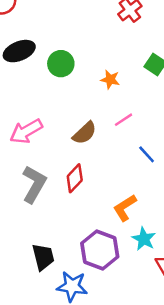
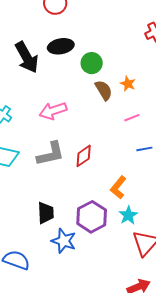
brown semicircle: (85, 133) -> (104, 90), moved, turned -90
blue line: (147, 154) -> (144, 149), turned -70
gray L-shape: (34, 184) -> (51, 154), turned 36
orange L-shape: (125, 208) -> (118, 187), turned -30

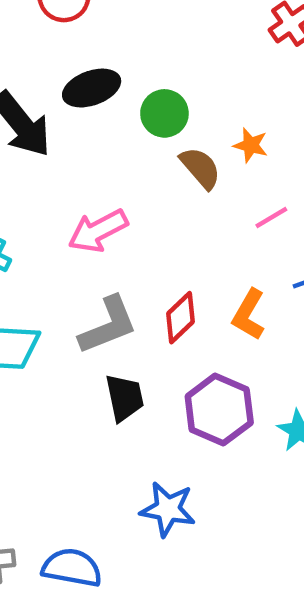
orange L-shape: (118, 187) -> (249, 315), moved
black trapezoid: (46, 213) -> (124, 398), moved
purple hexagon: (92, 217) -> (219, 409), moved

